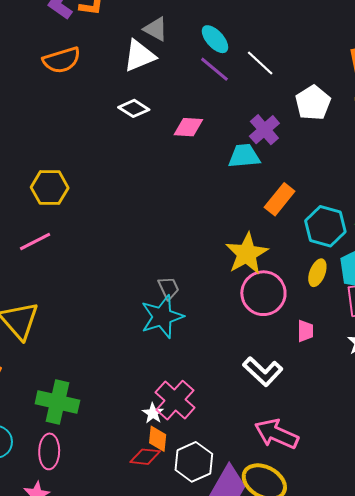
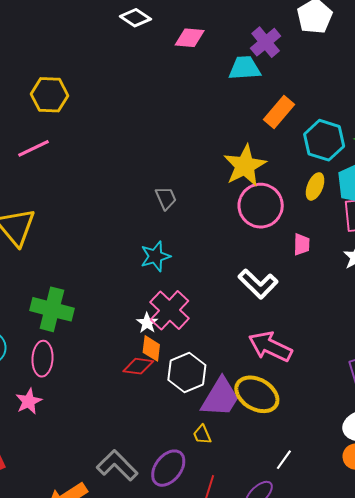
cyan star: (162, 317) -> (155, 256), moved, size x0.7

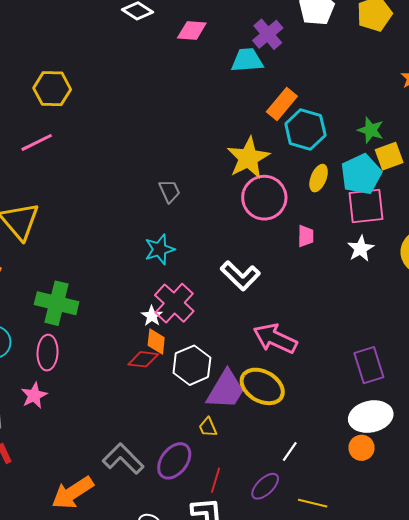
cyan hexagon: (324, 140) -> (305, 129), moved
white L-shape: (258, 284) -> (240, 276), moved

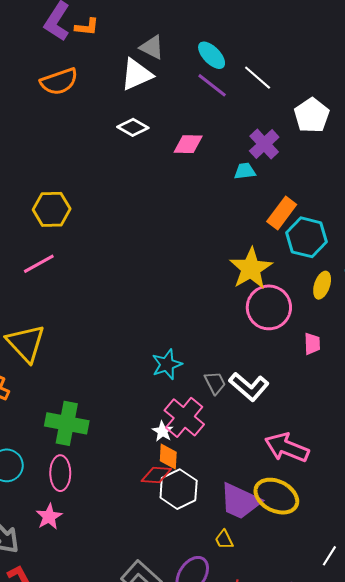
cyan trapezoid: (247, 60) -> (245, 171), size x0.7
gray trapezoid: (169, 191) -> (215, 383), moved
white hexagon: (192, 365) -> (179, 489), moved
purple trapezoid: (226, 390) -> (240, 501), turned 87
white line: (290, 452) -> (329, 556), moved

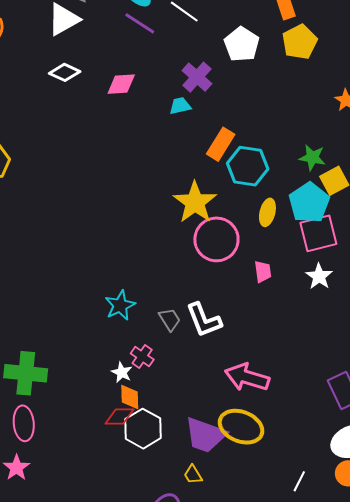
white L-shape: (249, 387) -> (204, 320), turned 33
pink cross: (184, 417) -> (142, 357), size x0.6

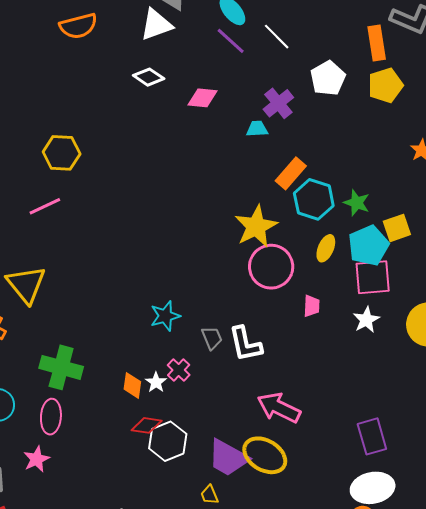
green star: (312, 158) -> (357, 203), moved
orange diamond: (130, 397) -> (132, 385), moved

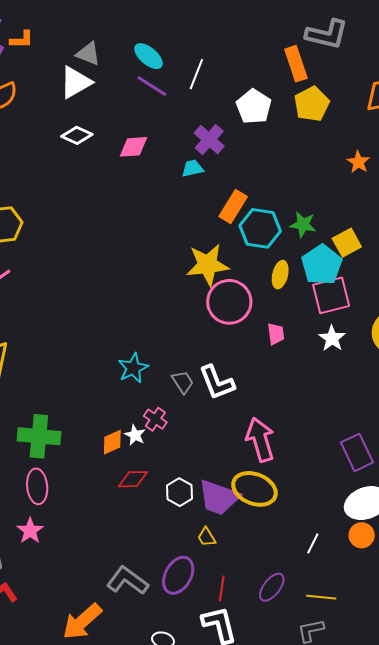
white line: (277, 37) -> (196, 74), turned 76
yellow star: (256, 226) -> (208, 265), turned 30
orange diamond: (132, 385) -> (112, 442), turned 68
pink arrow: (279, 408) -> (260, 440), turned 57
white hexagon: (168, 441) -> (180, 492), moved, size x0.7

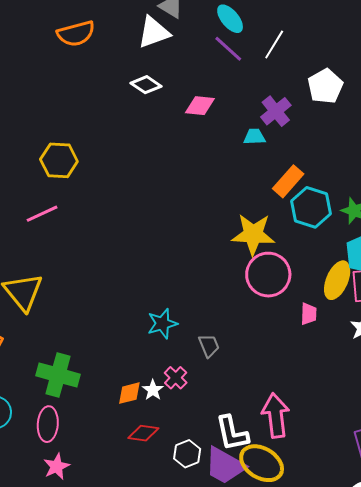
yellow ellipse: (280, 275) -> (337, 280), moved, size x1.4
white L-shape: (217, 382) -> (232, 433), moved
pink star: (30, 531) -> (57, 467), moved

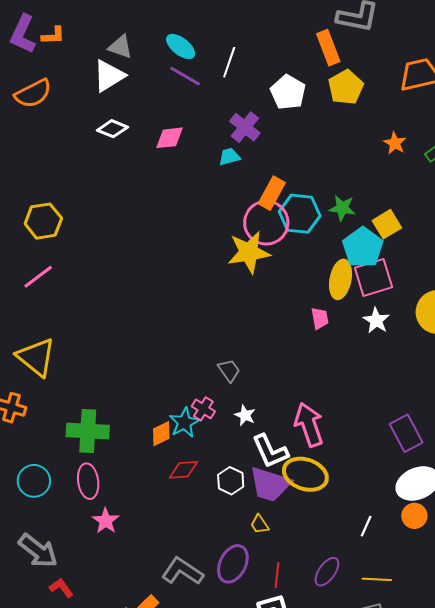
pink circle: (268, 275) -> (266, 223), moved
cyan star: (162, 324) -> (184, 423), moved
white star: (153, 390) -> (245, 415), moved

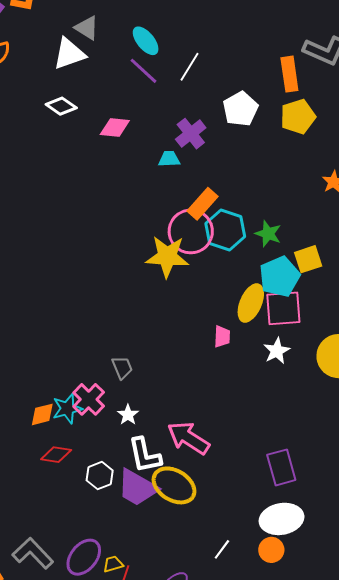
pink cross: (203, 409) -> (89, 399), size x1.4
pink arrow: (309, 425) -> (188, 438), turned -51
yellow trapezoid: (260, 524) -> (113, 564), moved, turned 95

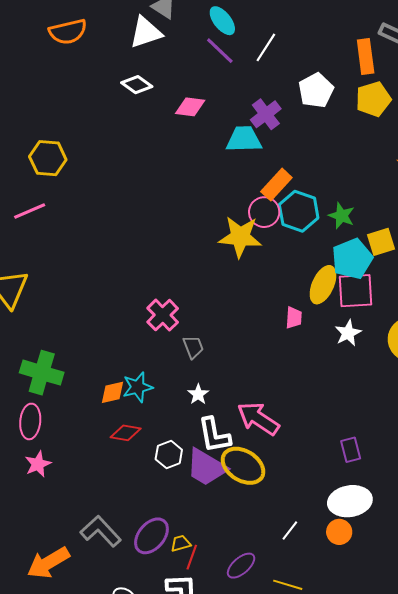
cyan trapezoid: (169, 159) -> (244, 139), size x1.6
pink circle: (191, 231) -> (264, 212), size x0.7
pink cross: (89, 399) -> (163, 315), moved
purple rectangle: (281, 467) -> (351, 450), size x0.7

